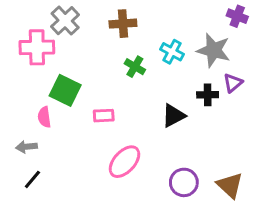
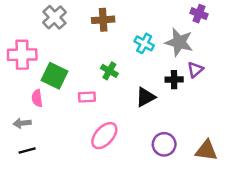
pink cross: (37, 47) -> (22, 55), moved
green cross: (135, 67) -> (109, 71), moved
black line: (32, 179) -> (27, 151), turned 35
purple circle: (184, 182) -> (164, 144), moved
brown triangle: (230, 185) -> (206, 151), moved, turned -35

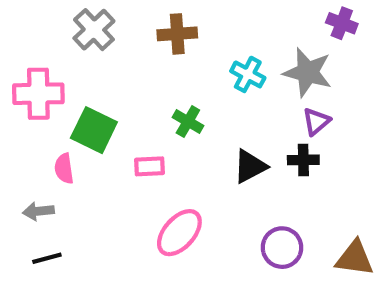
purple triangle: (195, 70) -> (316, 121), moved
black cross: (174, 80) -> (303, 160), moved

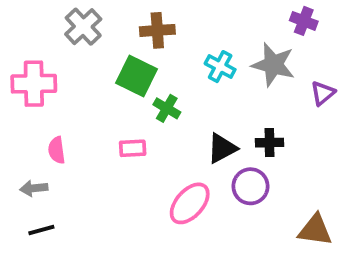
purple triangle: (316, 121) -> (323, 93), moved
green square: (94, 130) -> (136, 76), moved
pink ellipse: (179, 233) -> (190, 203), moved
purple circle: (282, 248) -> (250, 186), moved

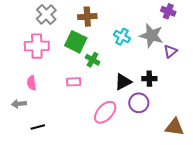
pink cross: (34, 84) -> (37, 46), moved
purple triangle: (323, 93) -> (170, 51), moved
black line: (41, 230) -> (38, 127), moved

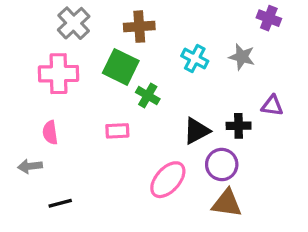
gray star: (151, 36) -> (242, 57), size x0.7
purple triangle: (170, 51) -> (272, 106), moved, turned 48
brown triangle: (175, 127) -> (227, 203), moved

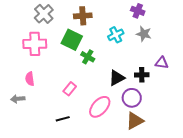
purple cross: (269, 18) -> (138, 11), moved
cyan cross: (195, 59) -> (116, 35), turned 35
pink rectangle: (117, 131) -> (70, 89), moved, turned -48
black line: (60, 203) -> (63, 119), moved
brown triangle: (227, 203) -> (135, 121), turned -36

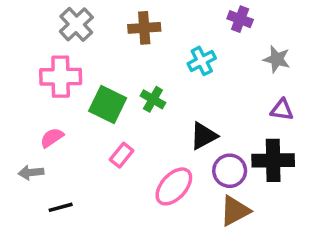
gray star: (144, 34) -> (277, 59), moved
green square: (72, 40) -> (108, 105), moved
black cross: (142, 75) -> (273, 160), moved, size x1.6
pink semicircle: (30, 79) -> (52, 138), turned 64
black line: (63, 119) -> (61, 207), moved

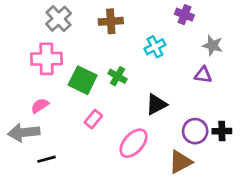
purple triangle: (282, 110) -> (203, 75), moved
black cross: (273, 160) -> (222, 131), moved, size x0.6
purple circle: (230, 171) -> (195, 131), moved
gray arrow: (31, 172) -> (24, 132), size x1.6

